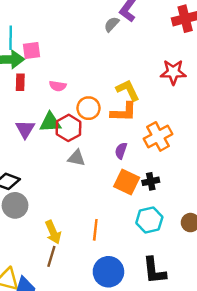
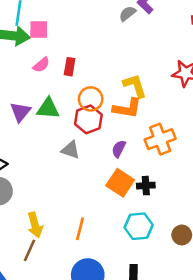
red rectangle: (20, 82) -> (70, 67), moved
pink semicircle: (58, 86) -> (41, 65), moved, turned -56
red hexagon: (68, 128) -> (88, 119), moved

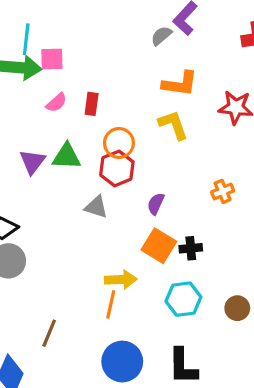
orange L-shape: (127, 108) -> (180, 84), moved
orange cross: (160, 139) -> (223, 191), moved, size x0.6
yellow arrow: (35, 225) -> (121, 280), moved, turned -75

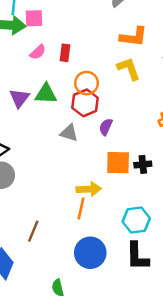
purple semicircle: (156, 204) -> (106, 127), moved
orange square: (159, 246) -> (118, 163), turned -30
cyan hexagon: (183, 299) -> (136, 220), moved

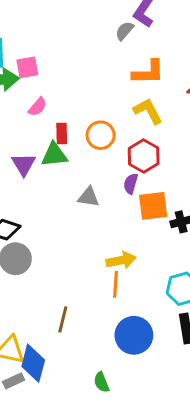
red rectangle: (65, 53) -> (62, 133), moved
red hexagon: (85, 103) -> (144, 156), moved
orange square: (118, 163) -> (153, 206), moved

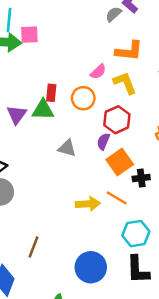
pink semicircle: (38, 107) -> (98, 72), moved
orange square: (153, 206) -> (120, 162), turned -35
orange line: (115, 284) -> (117, 198), moved, turned -70

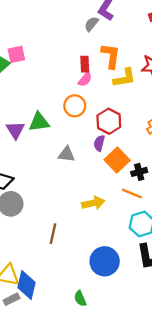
orange L-shape: (129, 51) -> (111, 56), turned -80
yellow L-shape: (125, 83) -> (124, 78), moved, turned 110
red rectangle: (51, 93) -> (85, 64), moved
orange line: (117, 198) -> (132, 194), moved
brown line: (34, 247) -> (53, 234), moved

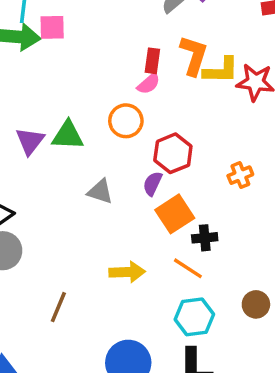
yellow L-shape: (124, 78) -> (221, 70), moved

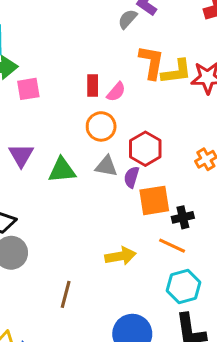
pink square: (52, 27) -> (28, 89), moved
red rectangle: (152, 61) -> (93, 85), moved
green triangle: (68, 135) -> (62, 170), moved
gray triangle: (100, 192) -> (106, 166), moved
orange square: (175, 214) -> (154, 200), turned 32

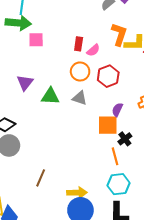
red hexagon: (145, 149) -> (108, 76), moved
purple semicircle: (131, 177) -> (117, 110), moved
black cross: (183, 217) -> (125, 139), turned -32
orange line: (172, 246) -> (115, 156), turned 42
yellow arrow: (120, 256) -> (77, 193), moved

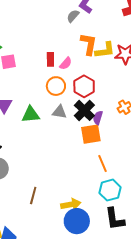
black cross: (125, 139) -> (84, 110), moved, size x1.5

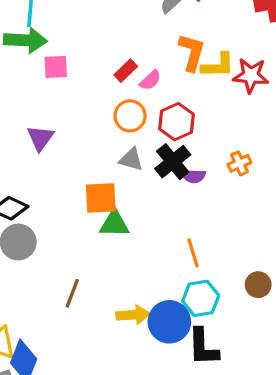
red rectangle: (50, 59) -> (126, 71), turned 40
green triangle: (31, 115) -> (114, 224), moved
purple semicircle: (98, 118) -> (194, 176), turned -112
orange square: (91, 134) -> (101, 198), moved
blue circle: (77, 221) -> (169, 322), moved

